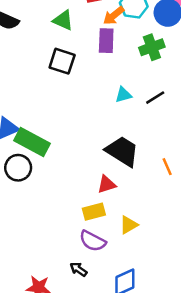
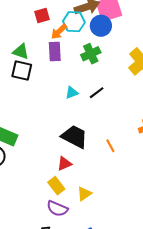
green triangle: (63, 20) -> (21, 51), moved
yellow rectangle: (94, 212) -> (56, 186), turned 72

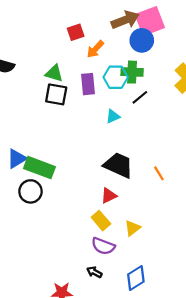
cyan hexagon: (74, 22) -> (116, 77), moved
purple rectangle: (55, 52) -> (88, 84), moved
green cross: (91, 54) -> (132, 72), turned 30
black line: (97, 93) -> (140, 97), moved

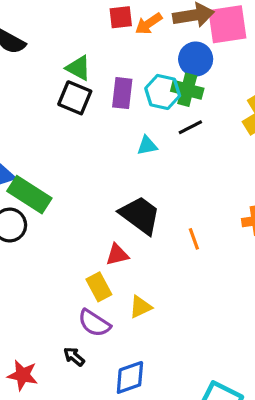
blue circle: (142, 40) -> (196, 59), moved
orange arrow: (95, 49) -> (149, 24), moved

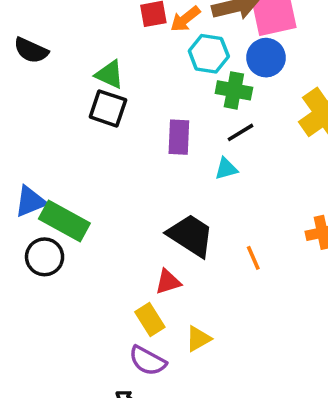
blue circle: (196, 59) -> (266, 58), moved
cyan hexagon: (163, 92) -> (209, 54), moved
purple rectangle: (122, 93) -> (179, 137), moved
cyan triangle: (147, 146) -> (226, 169), moved

